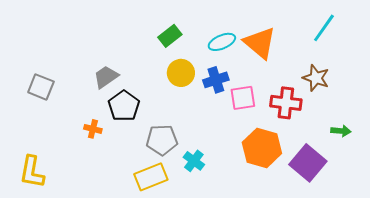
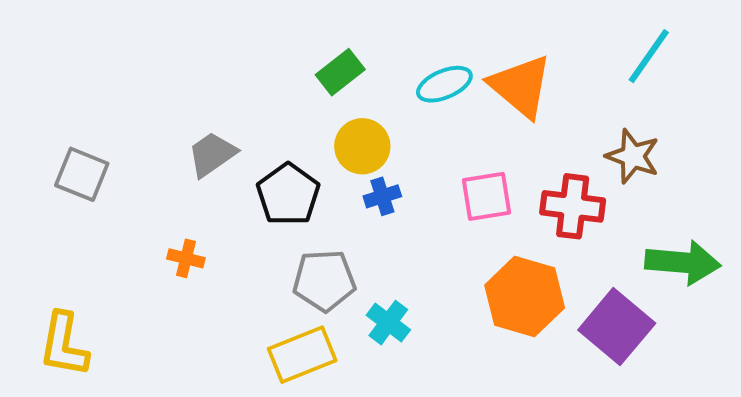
blue cross: (216, 80) -> (382, 196), moved, size x0.7
black pentagon: (124, 106) -> (288, 194), moved
green arrow: (341, 131) -> (683, 262), size x1.8

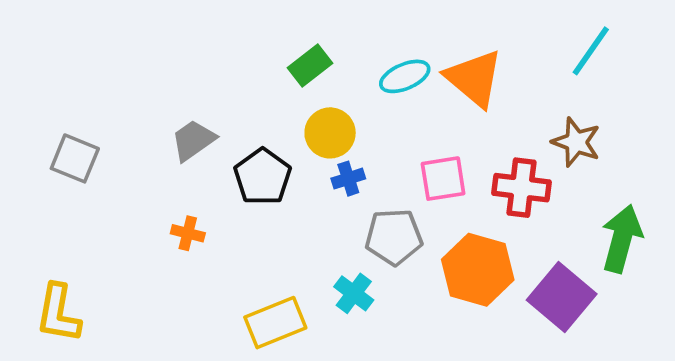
orange cross: (186, 258) -> (188, 233), moved
green arrow: (683, 262) -> (622, 239), turned -80
gray pentagon: (324, 280) -> (394, 237), moved

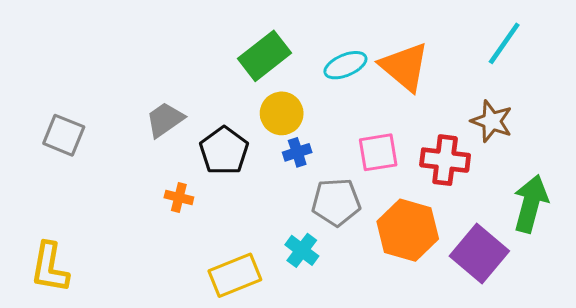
green rectangle: (310, 65) -> (264, 56), size x1.4
orange cross: (188, 233) -> (179, 197), moved

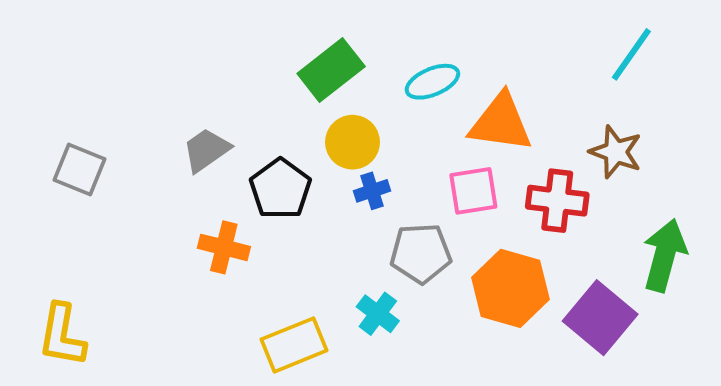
orange triangle: (405, 67) -> (501, 123), moved, turned -32
orange cross: (179, 197) -> (224, 247), size x1.4

